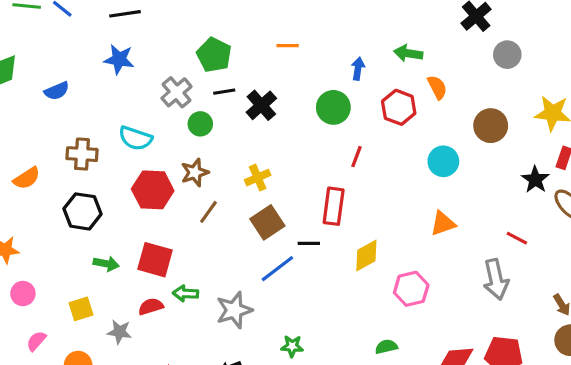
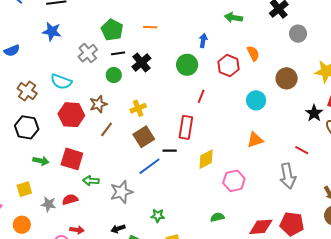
orange line: (288, 46) -> (150, 27), moved
green arrow: (408, 53) -> (234, 18), moved
green circle: (200, 124) -> (114, 75), moved
brown cross: (82, 154) -> (27, 91), turned 30
red semicircle: (151, 307) -> (70, 199), moved

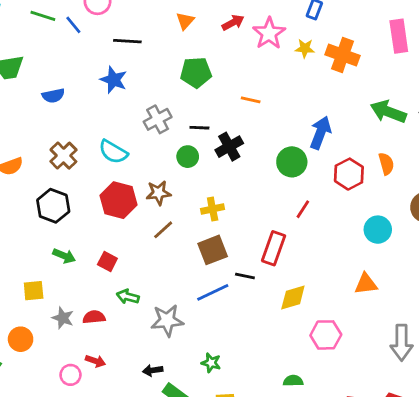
green arrow: (234, 18) -> (388, 112), moved, size x1.4
green pentagon: (112, 30) -> (196, 72), moved, turned 30
blue arrow: (203, 41) -> (321, 133), size x1.6
red square: (72, 159) -> (107, 262), size x0.6

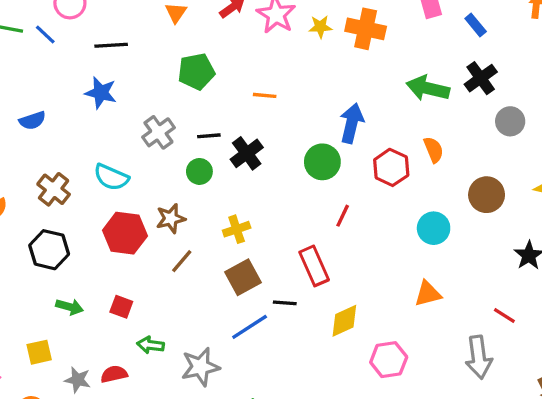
red rectangle: (274, 248) -> (314, 266), turned -36

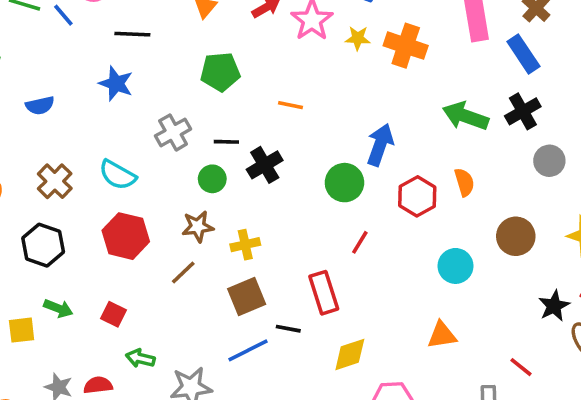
blue rectangle: (476, 25) -> (523, 54), size x1.5
brown star: (171, 218) -> (198, 227), moved
yellow square: (39, 352) -> (22, 330), moved

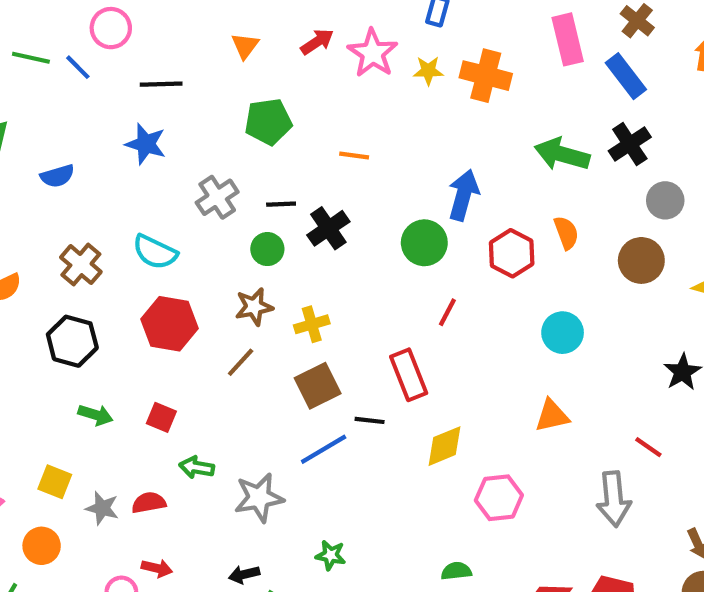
brown circle: (516, 236) -> (641, 260), moved
yellow square: (22, 330) -> (55, 482), moved, turned 32

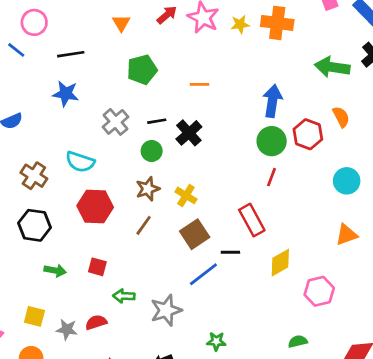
green circle: (424, 243) -> (272, 141), moved
yellow cross: (312, 324) -> (186, 195), turned -35

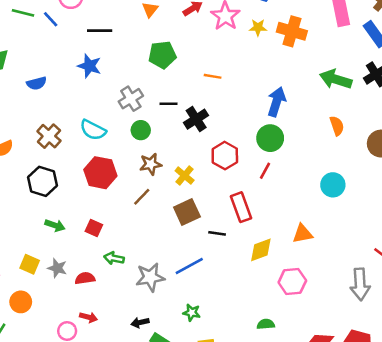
red hexagon: (308, 134) -> (225, 156), moved
green circle: (152, 151) -> (141, 130), moved
orange triangle: (346, 235) -> (303, 234), moved
blue line: (203, 274) -> (189, 266), moved
gray star: (67, 329) -> (57, 268), moved

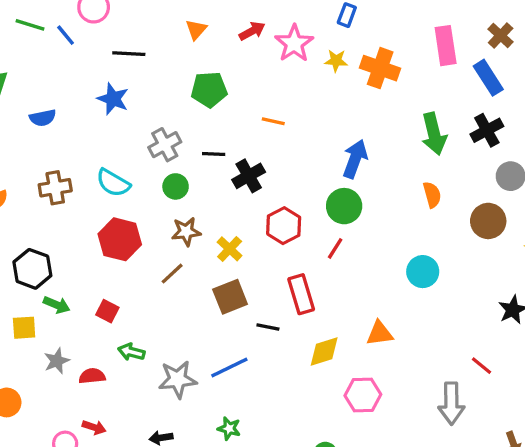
green arrow: (336, 79) -> (434, 134), turned -124
brown cross: (49, 136) -> (55, 188), turned 35
black hexagon: (42, 181) -> (32, 269), moved
yellow square: (30, 264) -> (24, 328), moved, turned -30
gray star: (57, 268) -> (57, 361), turned 30

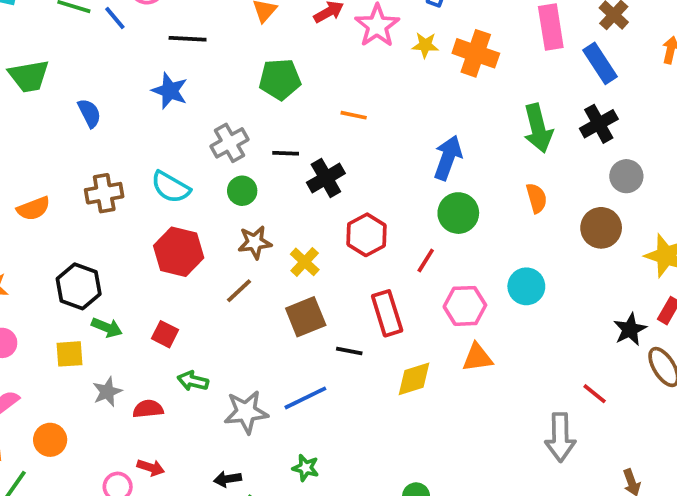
blue semicircle: (43, 118) -> (89, 113), turned -105
green circle: (344, 206) -> (458, 213), moved
pink hexagon: (363, 395) -> (465, 306), moved

